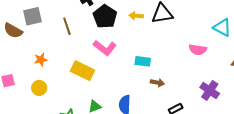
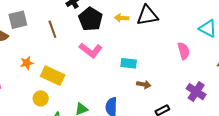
pink semicircle: (198, 50) -> (184, 51), turned -114
yellow rectangle: (82, 71) -> (53, 76), moved
yellow circle: (39, 88) -> (41, 98), moved

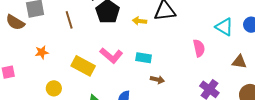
yellow arrow: (122, 18) -> (139, 21), moved
pink L-shape: (91, 50) -> (111, 55), moved
yellow rectangle: (53, 76) -> (83, 66), moved

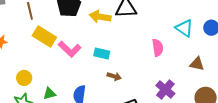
yellow arrow: (139, 21) -> (100, 17), size x1.5
yellow rectangle: (83, 66) -> (44, 37), moved
yellow circle: (54, 88) -> (24, 78), moved

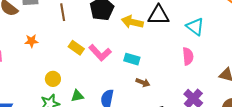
cyan triangle: (184, 28) -> (195, 27), moved
yellow rectangle: (44, 37) -> (76, 48), moved, size x0.7

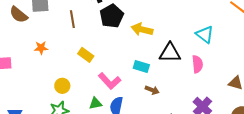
black triangle: (159, 15) -> (170, 53), moved
pink L-shape: (100, 53) -> (110, 81), moved
green triangle: (77, 96) -> (95, 103), moved

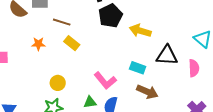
brown line: (72, 19) -> (62, 22), moved, turned -66
yellow rectangle: (86, 55) -> (72, 43), moved
brown arrow: (152, 90) -> (147, 92), size x1.5

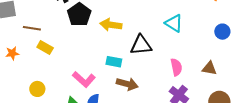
pink semicircle: (194, 68) -> (176, 67), moved

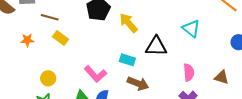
yellow arrow: (111, 25) -> (128, 23), turned 35

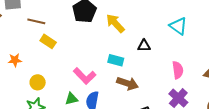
orange star: (27, 40) -> (15, 60), moved
black triangle: (156, 46) -> (144, 46), size x0.6

